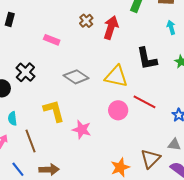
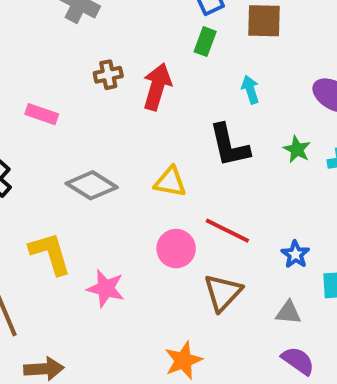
brown cross: (86, 21) -> (108, 75), turned 32
cyan arrow: (171, 27) -> (250, 90), moved
yellow triangle: (116, 76) -> (170, 182), size x0.7
brown triangle: (150, 159) -> (223, 292), moved

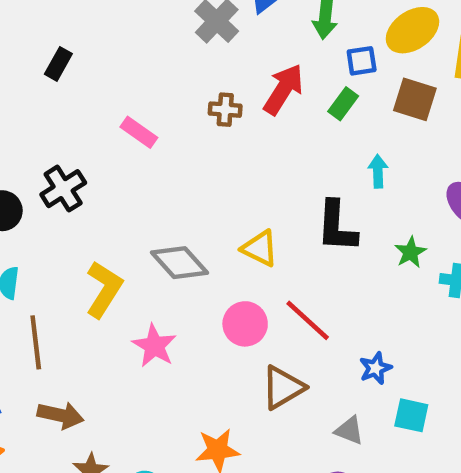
red arrow: (157, 87) -> (284, 89), moved
gray diamond: (92, 185) -> (179, 263), moved
yellow L-shape: (50, 253) -> (104, 289), turned 33

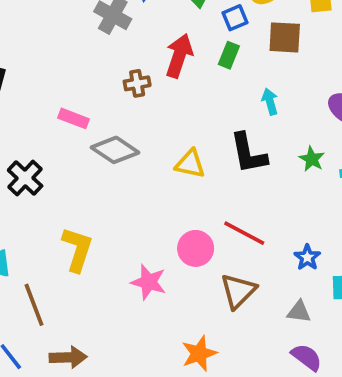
yellow triangle: (260, 248) -> (190, 164), moved
gray diamond: (179, 263) -> (115, 150), moved
pink star: (154, 346) -> (149, 282), moved

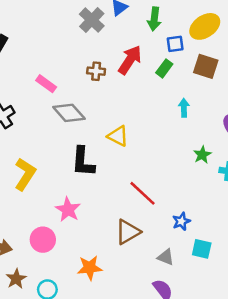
black L-shape: (248, 153) -> (83, 162), moved
pink circle: (196, 248) -> (43, 240), moved

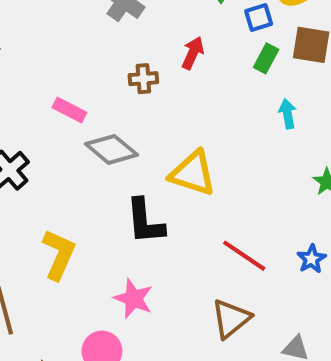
red arrow: (130, 60) -> (193, 53), size x0.7
green rectangle: (164, 68) -> (266, 58), moved
yellow triangle: (118, 136) -> (193, 173), size x1.4
blue star: (181, 221) -> (311, 259), moved

